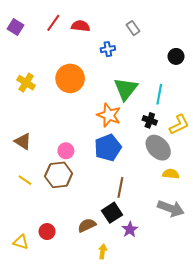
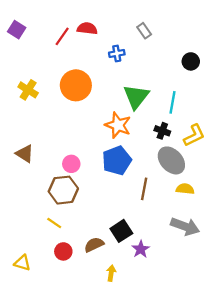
red line: (53, 23) -> (62, 36), moved
yellow line: (25, 180) -> (54, 223), moved
brown line: (120, 187) -> (144, 189), moved
red circle: (47, 232) -> (63, 251), moved

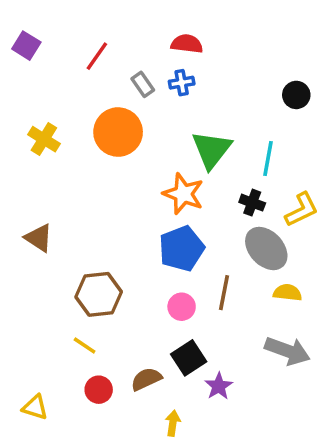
red semicircle: (87, 28) -> (187, 44), moved
gray rectangle: (144, 31) -> (143, 84), moved
pink circle: (71, 164) -> (182, 307), moved

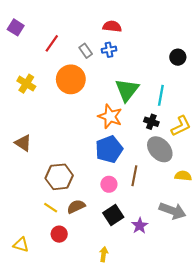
red line: (97, 56) -> (52, 43), moved
yellow semicircle: (287, 293) -> (183, 176), moved
brown semicircle: (146, 379) -> (76, 207), moved
purple star: (219, 386) -> (140, 226), moved

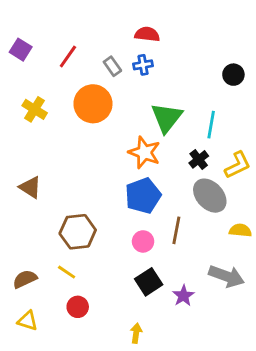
purple square: (16, 27) -> (21, 50), moved
black cross: (151, 122) -> (199, 159), turned 32
brown semicircle: (76, 207) -> (25, 279), moved

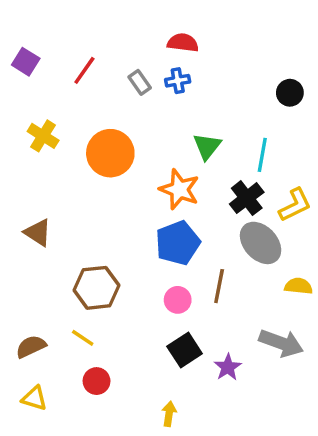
orange circle: (93, 104) -> (110, 153), moved
green triangle: (167, 118) -> (207, 146), size x0.7
black cross: (199, 159) -> (247, 198), size x1.4

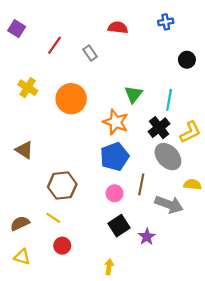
purple square: (26, 62) -> (17, 29), moved
blue cross: (178, 81) -> (166, 22), moved
gray arrow: (281, 343) -> (169, 204), moved

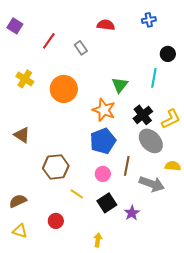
cyan line: (169, 100) -> (154, 78), moved
yellow line: (53, 218) -> (77, 194), moved

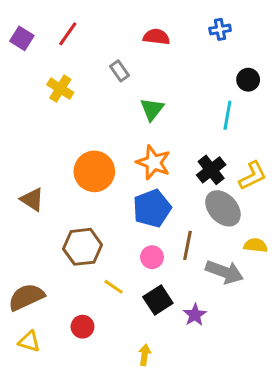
red line: (49, 41) -> (68, 34), moved
yellow cross: (25, 79) -> (60, 89), moved
green triangle: (120, 85) -> (152, 109), moved
orange circle: (64, 89) -> (94, 171), moved
brown semicircle: (18, 201) -> (26, 297), size x1.4

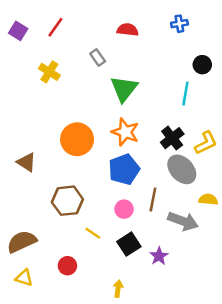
green triangle: (152, 109) -> (124, 89), size x1.4

